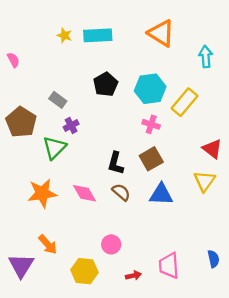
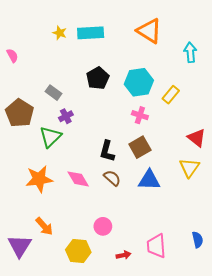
yellow rectangle: (185, 102) -> (171, 95), size x0.7

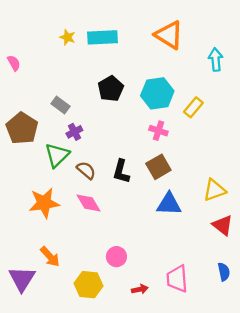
red triangle: (197, 138) -> (223, 225), moved
yellow triangle: (189, 168) -> (214, 190), turned 35
brown semicircle: (112, 178) -> (86, 170), moved

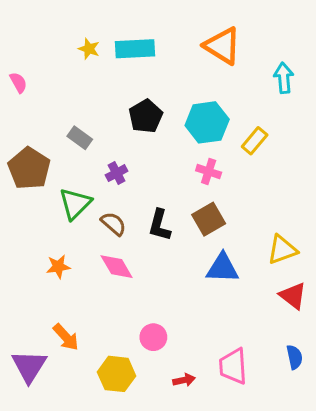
purple cross: (74, 132) -> (117, 173), moved
orange star: (44, 203) -> (58, 267), size x0.6

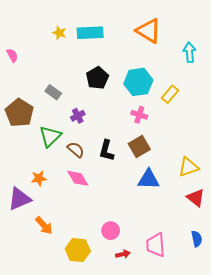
pink circle: (153, 337) -> (111, 231), moved
purple triangle: (29, 366) -> (19, 199), moved, turned 35

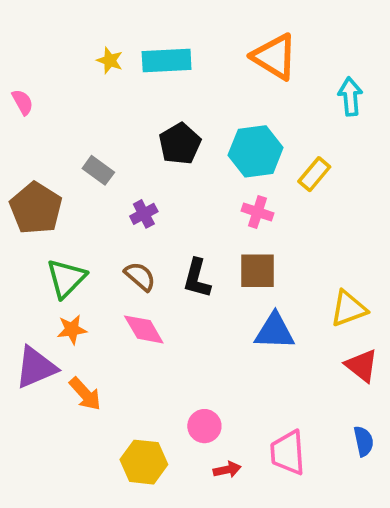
green triangle: (50, 136) -> (66, 278), moved
brown square: (139, 147) -> (257, 271), turned 30
orange arrow: (44, 225) -> (85, 394), moved

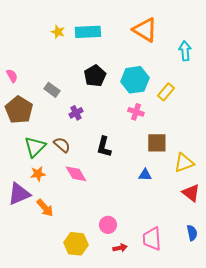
pink semicircle: (23, 102) -> (12, 76), moved
brown square: (257, 271) -> (157, 143), moved
brown semicircle: (140, 276) -> (62, 145), moved
blue triangle: (275, 331) -> (145, 175), size x0.6

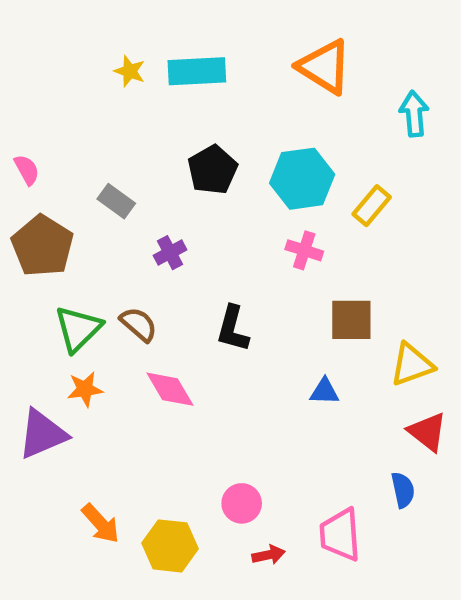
orange arrow: (45, 208) -> (101, 524), moved
blue semicircle: (192, 233) -> (403, 490), moved

